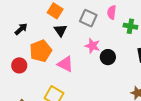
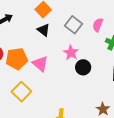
black triangle: (60, 30) -> (44, 30), turned -32
orange pentagon: (41, 51) -> (17, 59), moved

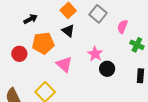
gray square: (74, 25) -> (98, 14), moved
orange pentagon: (17, 59) -> (43, 43), moved

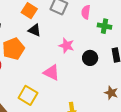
pink triangle: (64, 64) -> (51, 72), moved
black circle: (107, 69) -> (90, 58), moved

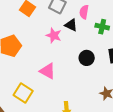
black triangle: (34, 30) -> (71, 25), moved
pink star: (66, 46) -> (54, 35), moved

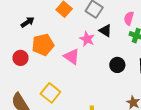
pink semicircle: (84, 12) -> (129, 18), moved
pink triangle: (48, 71) -> (72, 57), moved

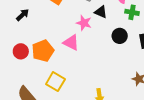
orange pentagon: (43, 45) -> (43, 51), moved
black circle: (117, 65) -> (120, 36), moved

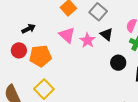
black arrow: (23, 15) -> (29, 29), moved
pink triangle: (71, 43) -> (67, 35), moved

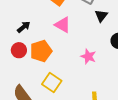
black triangle: (107, 34) -> (101, 16), turned 40
pink star: (87, 40) -> (88, 56), moved

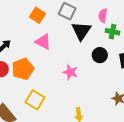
black triangle: (101, 16) -> (81, 31), size x1.5

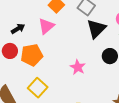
pink triangle: (43, 42) -> (46, 26), moved, turned 42

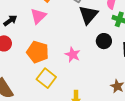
orange pentagon: (32, 55) -> (38, 52), moved, turned 30
yellow square: (38, 88) -> (46, 78), moved

